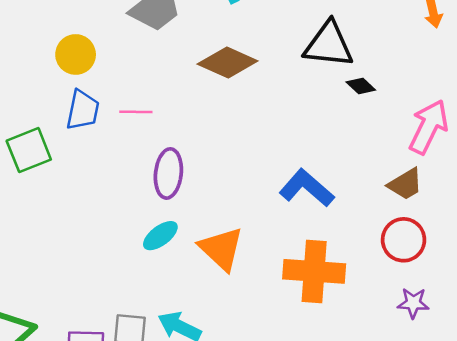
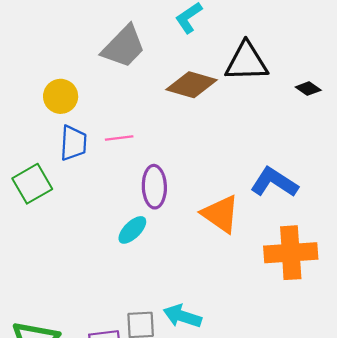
black triangle: (329, 45) -> (246, 62), moved
cyan ellipse: (160, 236) -> (132, 230), moved
orange triangle: (221, 249) -> (221, 214), moved

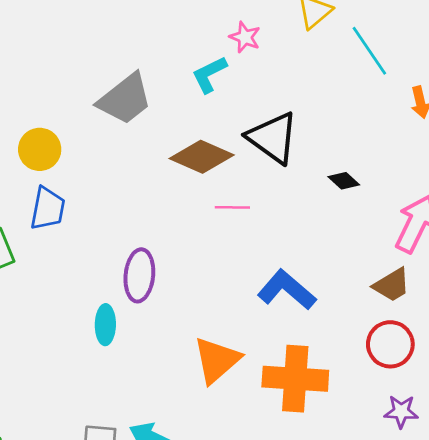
black triangle: (246, 62) -> (273, 138), turned 30
pink line: (119, 138) -> (232, 207), moved
orange triangle: (221, 214) -> (217, 360), moved, turned 36
cyan ellipse: (132, 230) -> (105, 325), turned -52

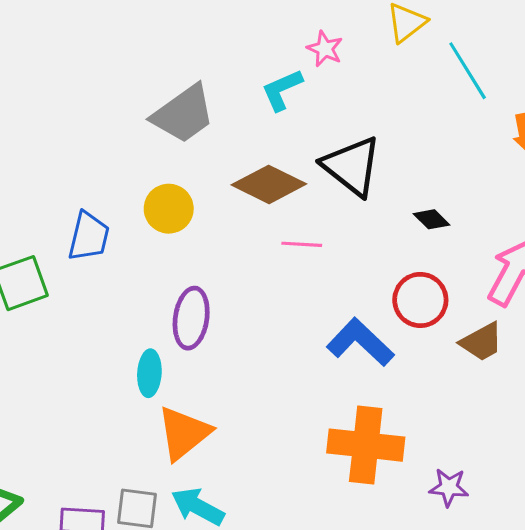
yellow circle: (40, 149) -> (169, 209), moved
red circle: (390, 344) -> (420, 300), moved
orange triangle: (217, 360) -> (184, 433), moved
purple star: (401, 412) -> (449, 487), moved

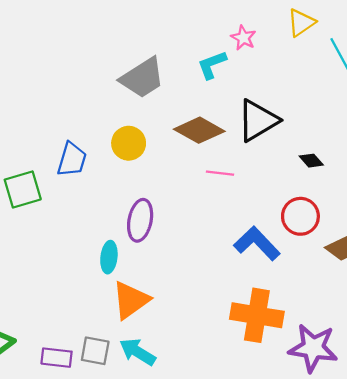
black triangle: (352, 166) -> (258, 120), turned 48
purple star: (449, 487) -> (313, 348), size x1.8

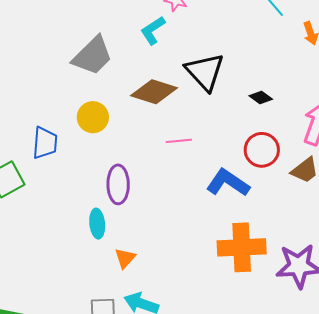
black triangle: (258, 120) -> (205, 72), turned -30
pink line: (220, 173) -> (179, 141), moved
orange triangle: (131, 300) -> (125, 258), size x0.6

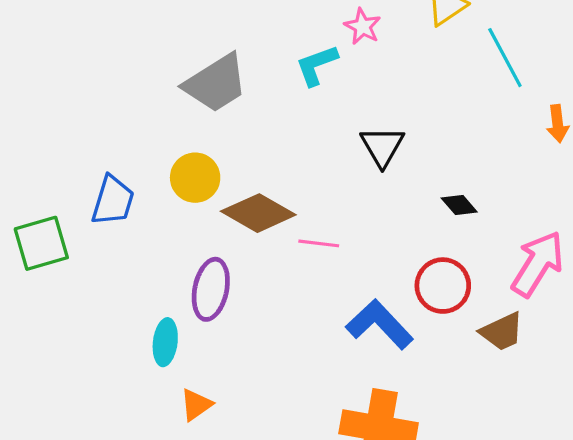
black triangle: (205, 72) -> (382, 146), size x0.7
brown diamond: (154, 92) -> (258, 213), moved

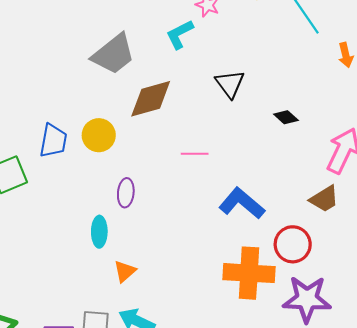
yellow circle: (195, 178) -> (99, 135), moved
brown diamond: (258, 213) -> (151, 99), moved, turned -39
red circle: (443, 286) -> (293, 244), moved
purple ellipse: (211, 289) -> (126, 193), size x0.7

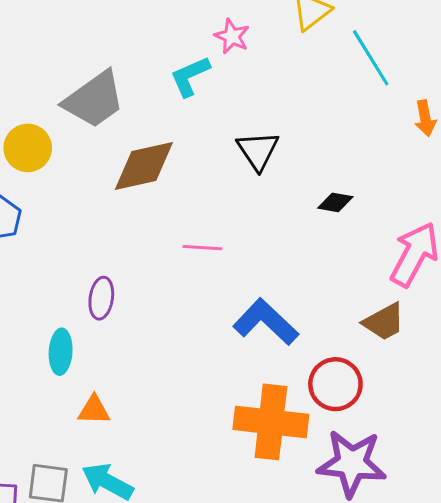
black diamond: (286, 117) -> (335, 202), turned -35
yellow circle: (99, 135) -> (28, 148), moved
orange triangle: (125, 271) -> (94, 410), turned 40

